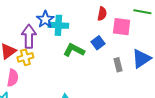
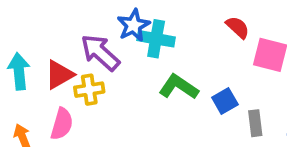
red semicircle: (102, 14) -> (238, 27), turned -64
purple arrow: (29, 36) -> (100, 53), turned -55
blue square: (98, 43) -> (225, 101), moved

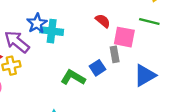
green L-shape: (179, 87) -> (73, 77), moved
gray rectangle: (255, 123) -> (115, 54), moved

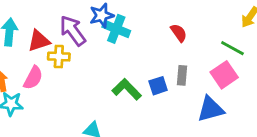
pink square: (124, 37) -> (224, 75), moved, turned 30

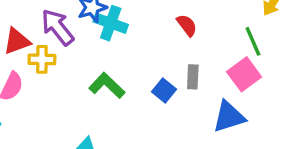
green line: (232, 48) -> (253, 41), turned 40
blue square: (158, 86) -> (164, 90), turned -30
green L-shape: (127, 89) -> (107, 86), moved

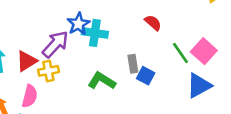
purple arrow: (58, 27) -> (55, 44), turned 92
green line: (253, 41) -> (180, 53), moved
gray rectangle: (193, 77) -> (133, 64), moved

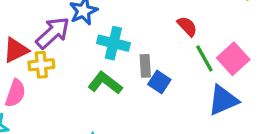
red semicircle: (153, 23) -> (187, 26), moved
cyan cross: (95, 33) -> (113, 43), moved

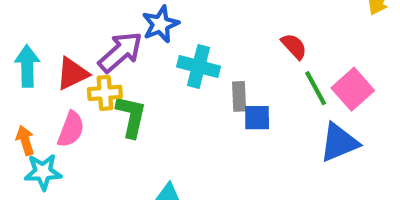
blue square: (159, 82) -> (257, 118), turned -35
green L-shape: (105, 83) -> (131, 116), moved, turned 64

